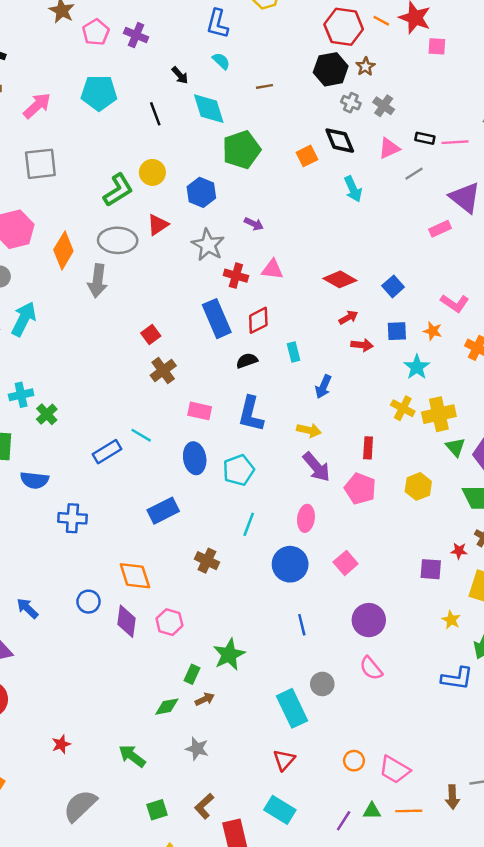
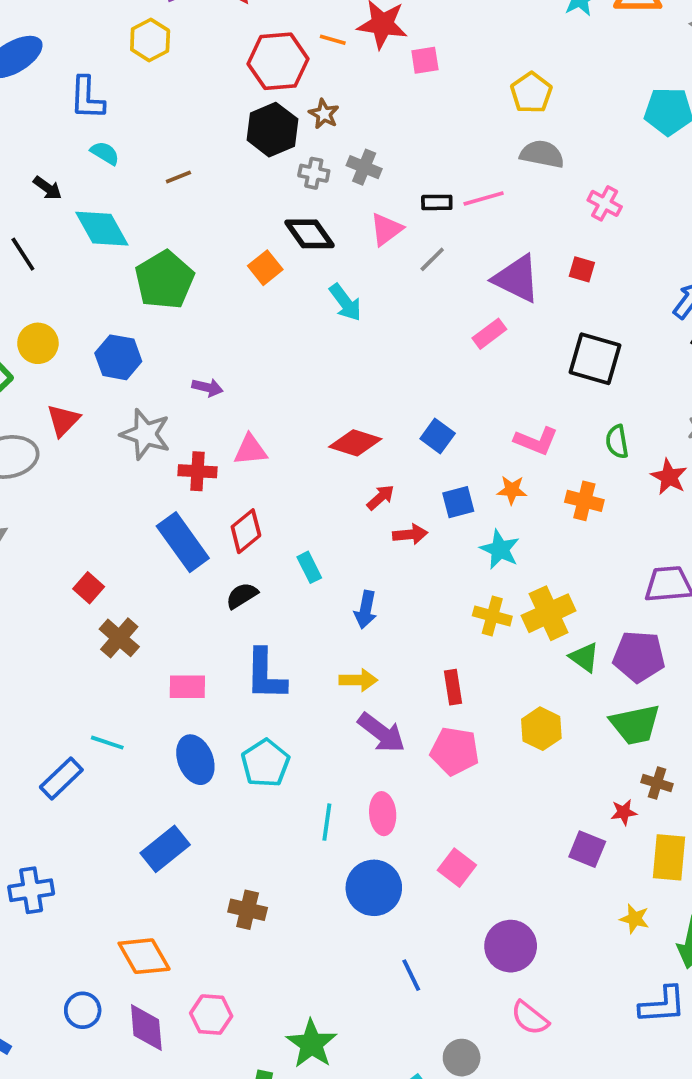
cyan line: (249, 524) -> (327, 822), moved
purple square: (431, 569) -> (587, 849), turned 30

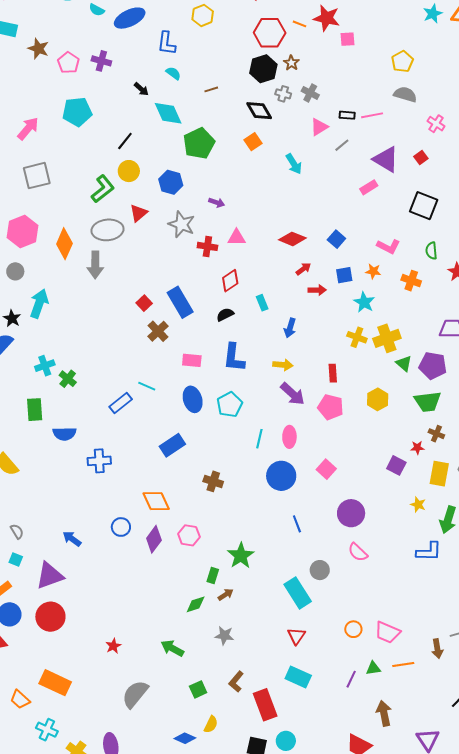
black diamond: (309, 234) -> (259, 111), moved
black line: (23, 254) -> (125, 141), moved, turned 66
red square: (582, 269) -> (421, 158), turned 32
blue rectangle: (183, 542) -> (180, 302), moved
purple diamond: (146, 1028) -> (154, 539), turned 36

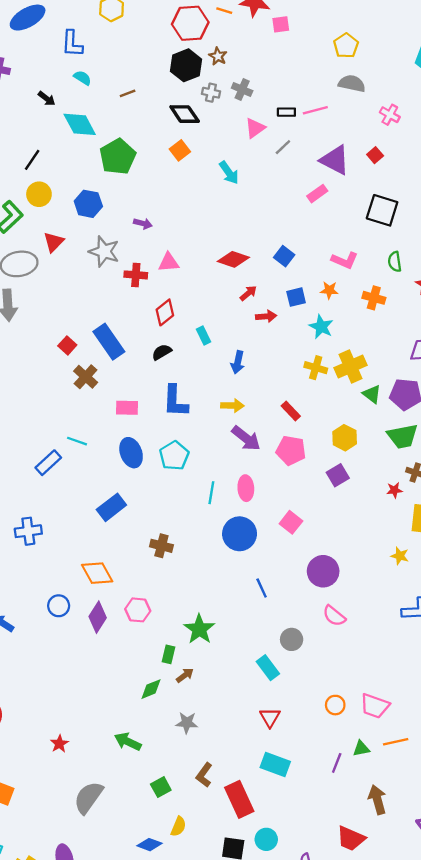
red rectangle: (333, 373) -> (291, 411), turned -36
purple square: (396, 465) -> (338, 475), moved, turned 36
cyan rectangle: (298, 593) -> (268, 668), size x0.7

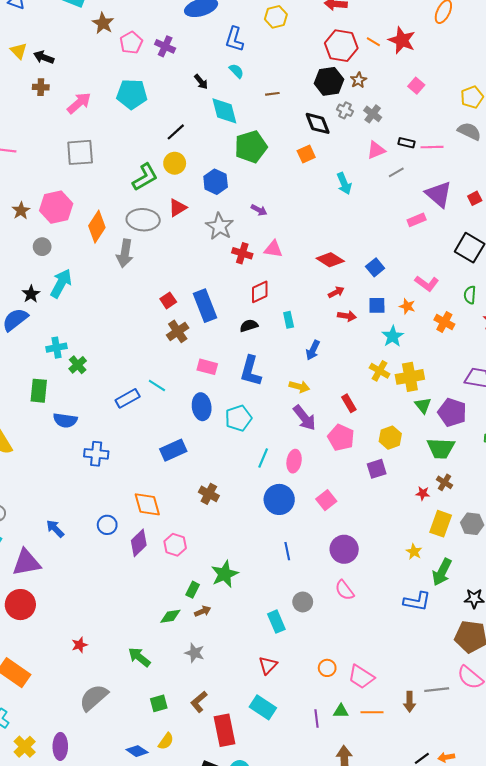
pink square: (281, 24) -> (416, 86), moved, turned 35
purple line: (337, 763) -> (317, 719), turned -42

